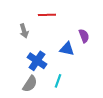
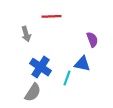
blue triangle: (67, 49) -> (82, 64), moved
cyan line: (58, 81) -> (67, 78), moved

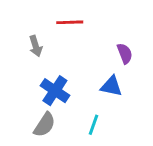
cyan line: (67, 78) -> (94, 125), moved

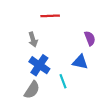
gray arrow: (36, 46) -> (33, 39), moved
cyan line: (94, 125) -> (63, 81), moved, turned -40

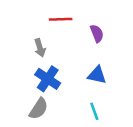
purple semicircle: (90, 38) -> (97, 33), moved
cyan line: (63, 81) -> (94, 111), moved

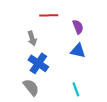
blue triangle: (97, 75) -> (78, 51), moved
gray semicircle: (39, 109) -> (31, 87), turned -72

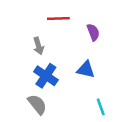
blue triangle: (78, 51) -> (86, 70), moved
cyan line: (76, 89) -> (101, 107), moved

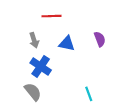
purple semicircle: (93, 32) -> (100, 39), moved
blue triangle: (86, 70) -> (67, 43), moved

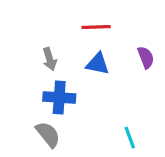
red line: (52, 16) -> (96, 27), moved
blue cross: (41, 66) -> (59, 97), turned -30

